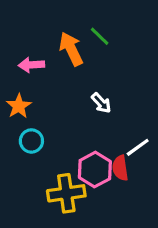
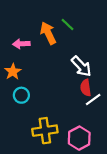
white arrow: (101, 103) -> (81, 66), moved, size x1.5
red semicircle: (120, 168) -> (86, 88), moved
pink hexagon: (95, 170) -> (79, 138), moved

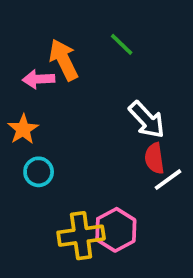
orange arrow: (48, 33) -> (64, 60), moved
pink hexagon: (79, 138) -> (116, 230), moved

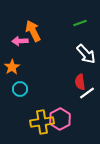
green line: (122, 44) -> (80, 23), moved, turned -64
white arrow: (147, 120) -> (86, 54), moved

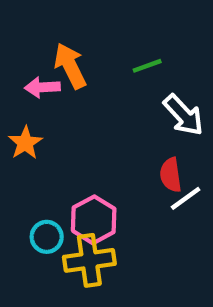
green line: (80, 23) -> (147, 66), moved
cyan circle: (20, 89) -> (47, 237), moved
pink hexagon: (60, 119) -> (94, 220), moved

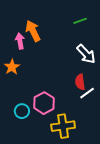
green line: (147, 66) -> (80, 21), moved
pink arrow: (42, 87) -> (20, 41), turned 84
yellow cross: (89, 260) -> (63, 126), moved

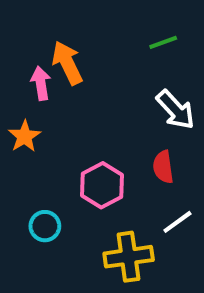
white line: (87, 93) -> (177, 222), moved
pink hexagon: (44, 103) -> (102, 185), moved

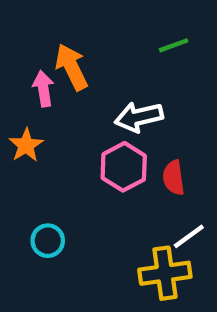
white arrow: (175, 110) -> (139, 117), moved, turned 120
pink hexagon: (102, 185) -> (124, 167), moved
yellow cross: (129, 257) -> (165, 273), moved

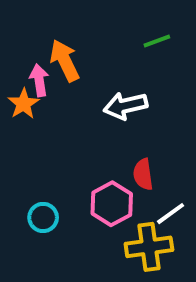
orange star: (26, 145) -> (23, 104), moved
pink hexagon: (124, 167) -> (112, 204), moved
red semicircle: (174, 178) -> (143, 174), moved

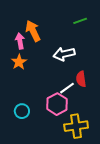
orange star: (23, 104) -> (19, 62), moved
red semicircle: (143, 174) -> (81, 79), moved
white line: (171, 214) -> (67, 88), moved

